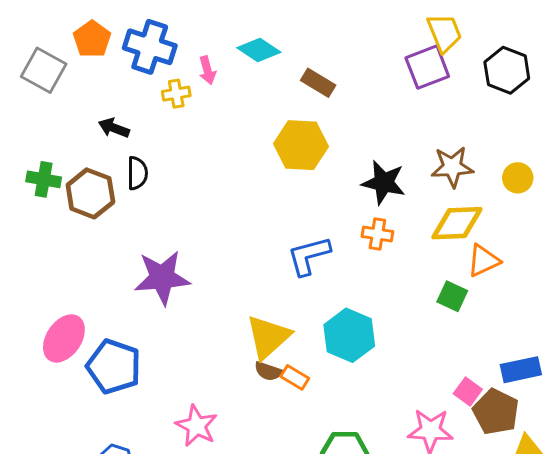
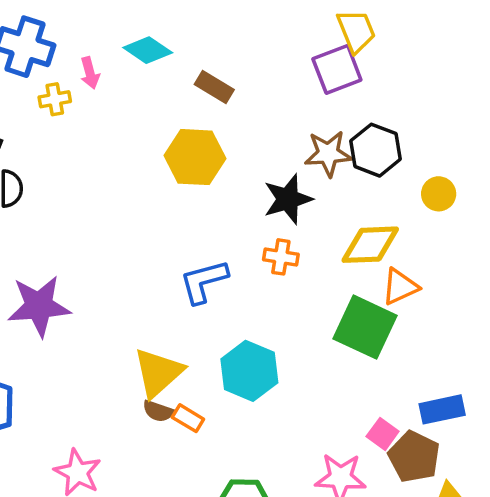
black hexagon: (507, 70) -> (376, 150), moved
brown star: (452, 167) -> (328, 154), moved
black star: (384, 183) -> (288, 199), turned -30
green square: (452, 296) -> (365, 327), size x1.8

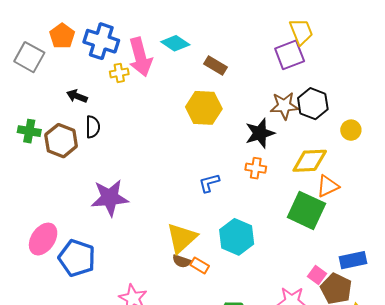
pink arrow: (90, 73) -> (140, 57), size x2.0
blue L-shape: (204, 281) -> (209, 183), size x0.7

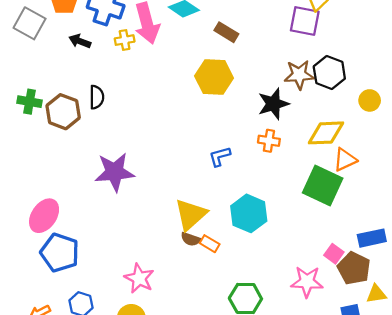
purple square: (290, 55) -> (305, 21), turned 32
black arrow: (77, 96) -> (80, 41), moved
blue pentagon: (77, 258) -> (60, 253), moved

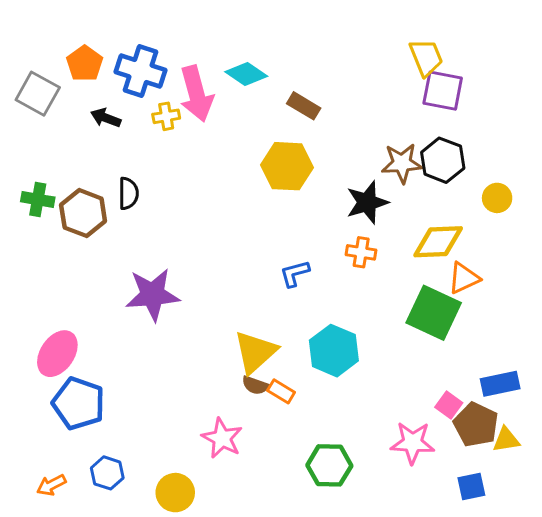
purple square: (305, 21) -> (443, 91), moved
pink star: (139, 278) -> (222, 438), moved
yellow triangle: (376, 294) -> (506, 440), moved

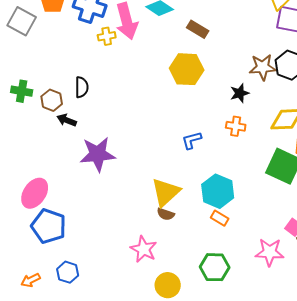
black arrow: (106, 118) -> (67, 120), moved
black star: (367, 202) -> (240, 93), size x0.7
brown hexagon: (83, 213) -> (52, 100), size x0.7
orange rectangle: (281, 391) -> (220, 218), moved
yellow circle: (175, 493) -> (168, 285), moved

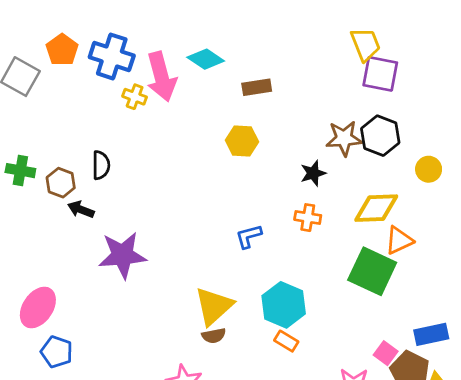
brown rectangle: (198, 29) -> (257, 87), turned -40
yellow cross: (107, 36) -> (135, 97), turned 30
yellow hexagon: (187, 69) -> (242, 141), size x0.7
brown semicircle: (166, 214) -> (214, 336), turned -30
blue pentagon: (49, 226) -> (57, 352), size x0.7

